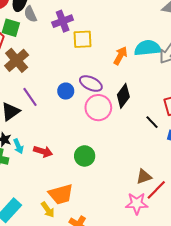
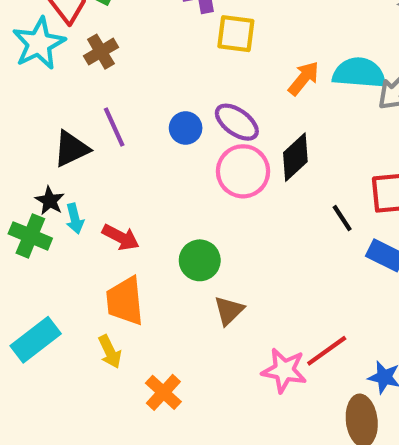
brown cross: (17, 60) -> (101, 52), size x0.7
brown triangle: (144, 177) -> (229, 310), moved, turned -35
orange trapezoid: (61, 194) -> (125, 301), moved, turned 90

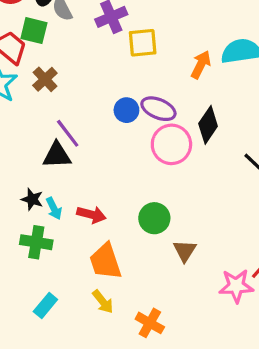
blue circle: (186, 128) -> (126, 110), moved
black triangle: (71, 149) -> (57, 155), moved, turned 36
green cross: (30, 236) -> (36, 242), moved
cyan rectangle: (36, 340) -> (45, 306), size x0.7

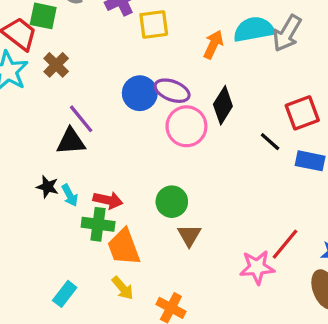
blue circle: (126, 110) -> (140, 93), size x1.4
green cross: (36, 242) -> (98, 224), moved
brown triangle: (185, 251) -> (189, 235), moved

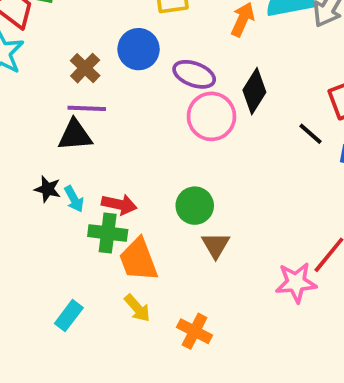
brown cross: (56, 65) -> (85, 68), moved
blue circle: (140, 93) -> (139, 49), moved
purple line: (81, 119) -> (87, 108), turned -48

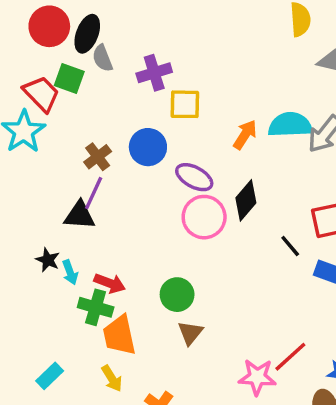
purple line: (87, 108) -> (94, 193), turned -76

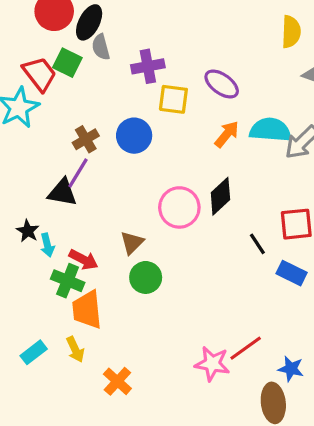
purple ellipse: (194, 177) -> (222, 84), moved
brown triangle: (190, 333) -> (132, 243), moved
cyan rectangle: (50, 376) -> (34, 352), moved

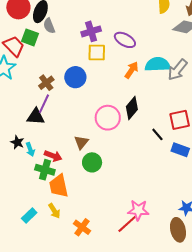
purple cross: (148, 66) -> (91, 31), moved
red line: (246, 348) -> (127, 224), moved

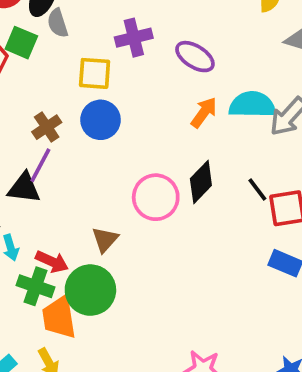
yellow square: (97, 53) -> (95, 73), moved
black line: (157, 134) -> (257, 190), moved
green circle: (92, 162) -> (90, 290), moved, size x1.4

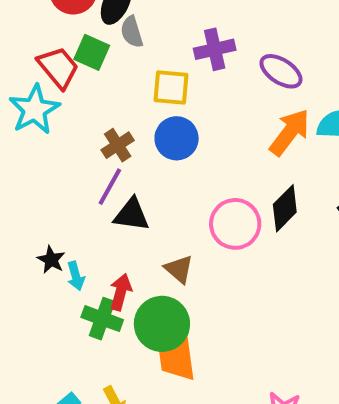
orange arrow: (204, 112) -> (290, 132), size x1.4
black triangle: (24, 188) -> (132, 215), moved
brown triangle: (105, 240) -> (179, 269), turned -32
red arrow: (52, 262) -> (121, 292), turned -100
orange trapezoid: (59, 317) -> (177, 357), moved

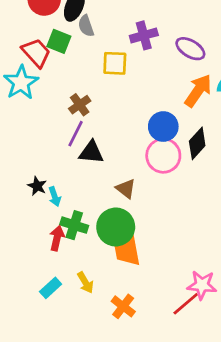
blue circle: (177, 138) -> (163, 127), moved
red arrow: (121, 292) -> (57, 238), moved

